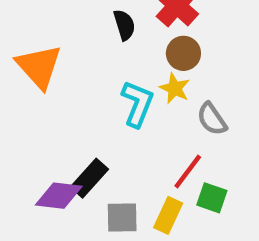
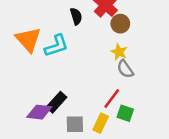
brown circle: (183, 53) -> (120, 24), moved
yellow star: (175, 88) -> (119, 52), moved
cyan L-shape: (137, 104) -> (56, 46), moved, turned 50

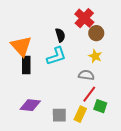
black semicircle: (76, 16) -> (60, 35), moved
cyan L-shape: (56, 46) -> (56, 56), moved
gray semicircle: (125, 69) -> (86, 75), moved, turned 133
black rectangle: (56, 102) -> (26, 65), moved, turned -42

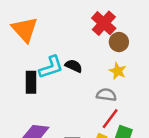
black semicircle: (60, 35) -> (74, 66), moved, turned -48
orange triangle: (21, 46) -> (25, 29), moved
cyan L-shape: (56, 56) -> (51, 67), moved

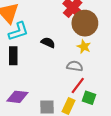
brown circle: (119, 42) -> (85, 23), size x1.6
cyan L-shape: (51, 67) -> (18, 31), moved

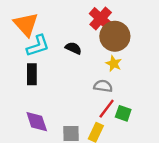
black semicircle: (48, 43) -> (73, 48), moved
purple diamond: (17, 97) -> (37, 122), turned 65
green square: (89, 98) -> (123, 113), moved

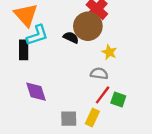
brown circle: (115, 36) -> (88, 26), moved
black rectangle: (32, 74) -> (24, 50), moved
purple diamond: (37, 122) -> (36, 92), moved

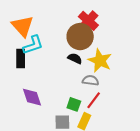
black semicircle: (71, 37) -> (75, 58), moved
yellow star: (109, 52) -> (100, 61), size x1.6
green square: (118, 99) -> (74, 104), moved

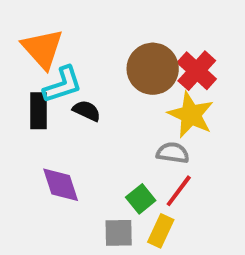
red cross: (88, 21) -> (197, 71), moved
black semicircle: (75, 58) -> (87, 111), moved
green square: (74, 104) -> (141, 199), turned 32

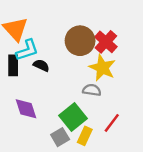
red line: (179, 191) -> (112, 123), moved
green square: (141, 199) -> (73, 117), size x1.6
gray square: (119, 233) -> (60, 137), turned -30

